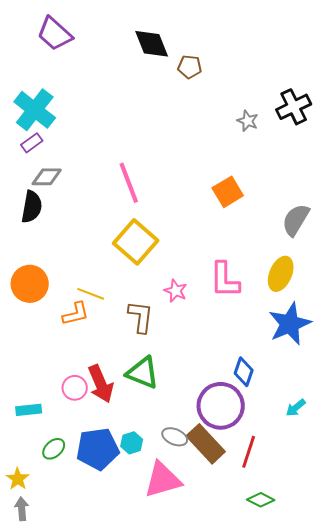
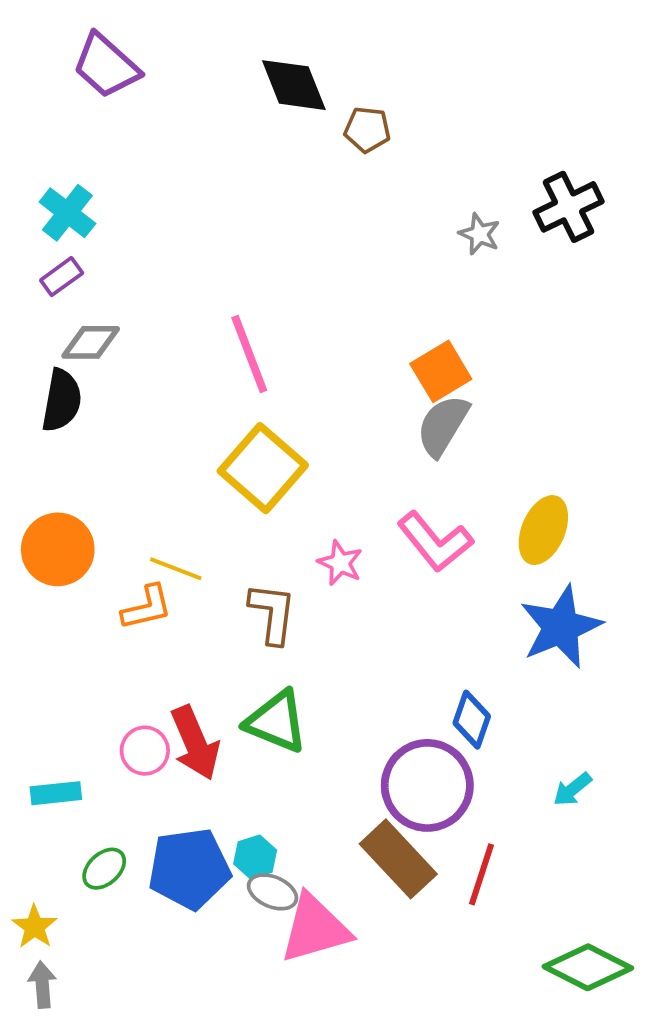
cyan cross: (35, 110) -> (67, 213), size x0.7
gray semicircle: (296, 220) -> (443, 426), moved
pink L-shape: (225, 280) -> (435, 542), turned -39
gray ellipse: (175, 437) -> (273, 892), moved
green diamond: (261, 500) -> (588, 967), moved, size x1.6

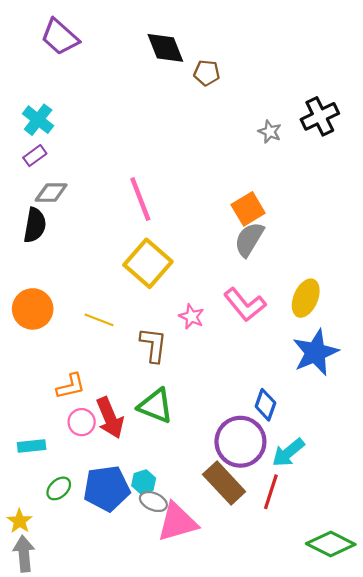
orange L-shape: (147, 607) -> (71, 386), moved
cyan arrow: (572, 789) -> (288, 453), moved, size x1.5
gray arrow: (42, 985) -> (24, 554), size x1.4

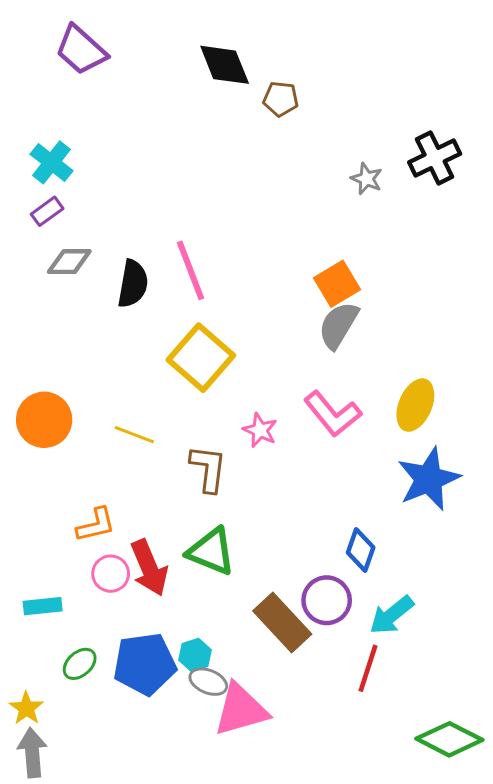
black semicircle: (35, 225) -> (133, 284), moved
purple circle: (240, 442) -> (327, 600), size x0.7
brown rectangle: (224, 483) -> (282, 622), moved

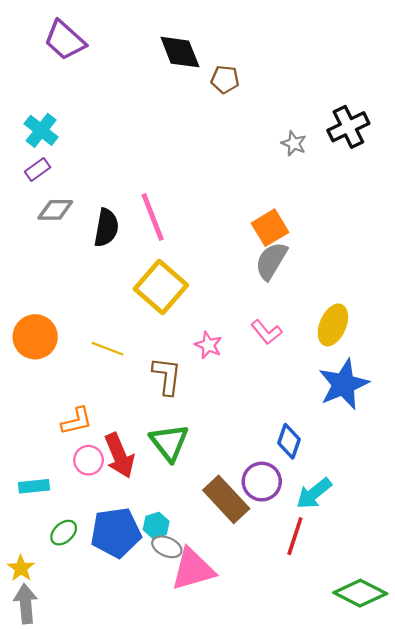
pink L-shape: (333, 414) -> (267, 332), size x0.7
green triangle: (211, 551) -> (169, 442), turned 30

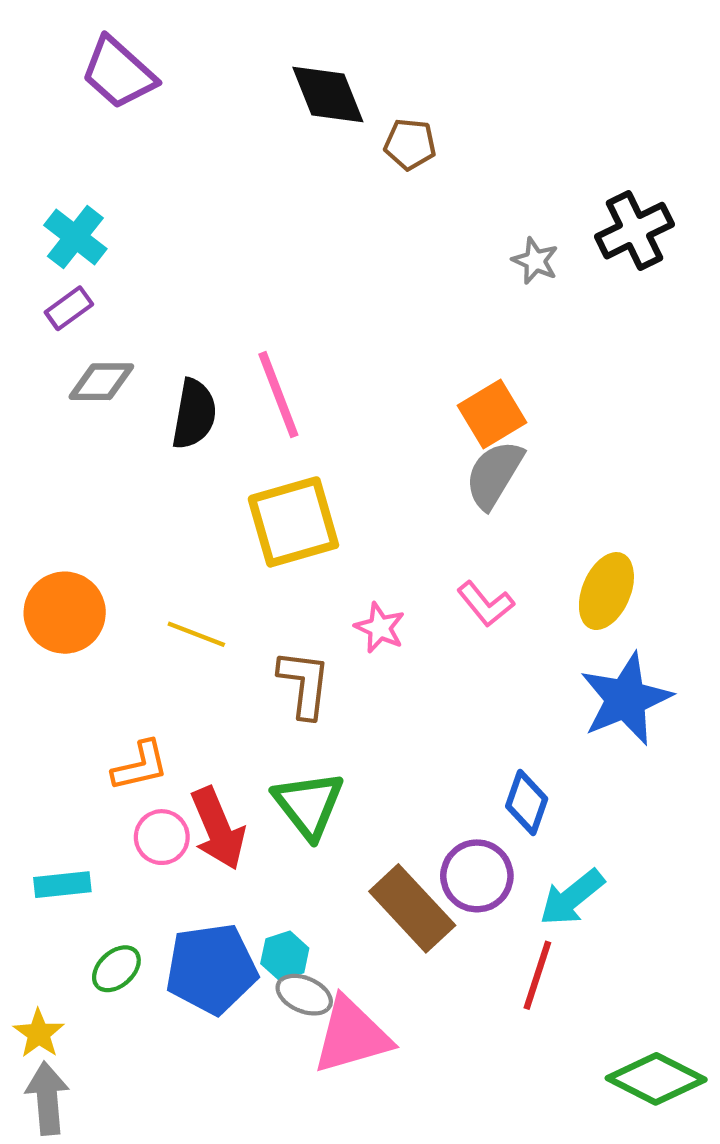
yellow square: (161, 287) -> (293, 522), turned 33

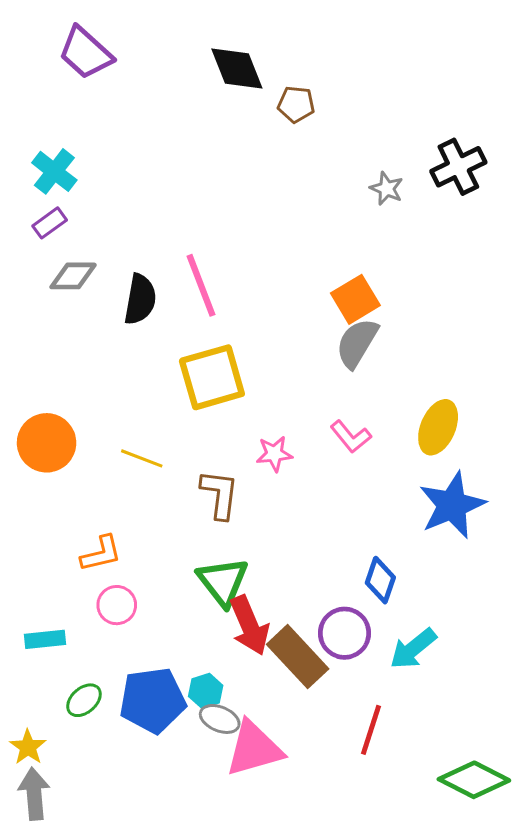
pink star: (380, 628) -> (274, 454), turned -30
red arrow: (218, 828) -> (249, 625), moved
red line: (537, 975) -> (371, 730), moved

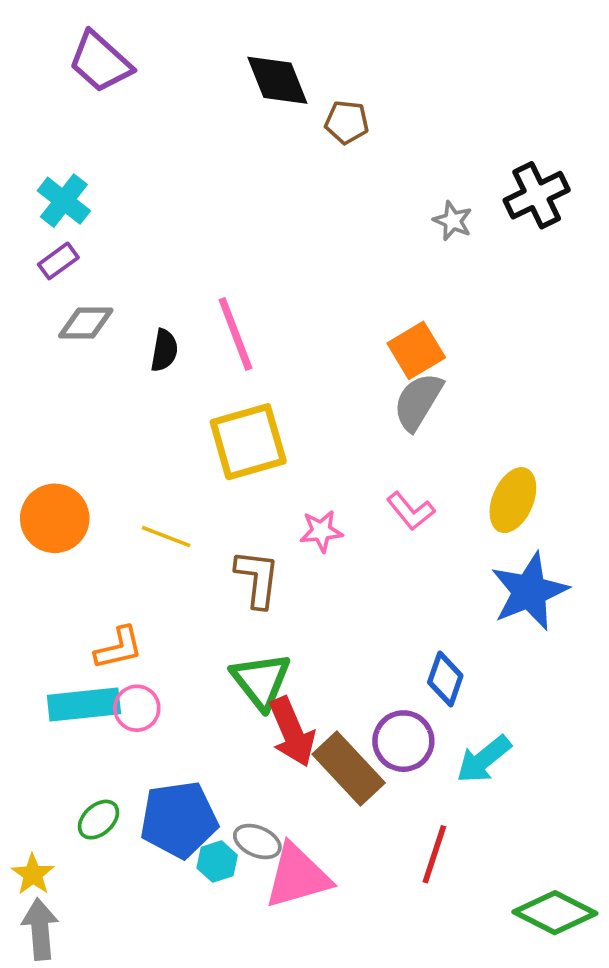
black semicircle: (140, 299) -> (164, 350), size x0.7
cyan rectangle: (45, 639) -> (84, 705), moved, size x1.5
cyan hexagon: (206, 691) -> (217, 862), moved

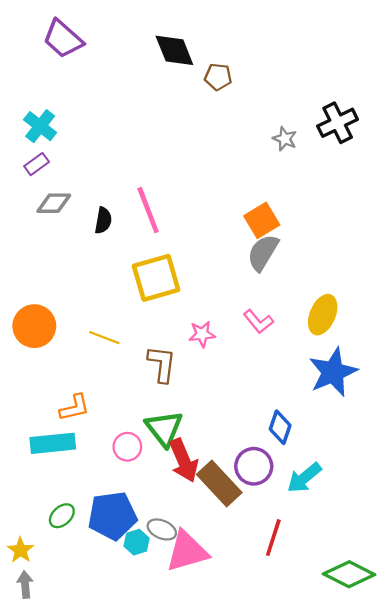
pink circle: (137, 708) -> (127, 447), moved
gray arrow: (40, 929) -> (25, 585), size x0.7

